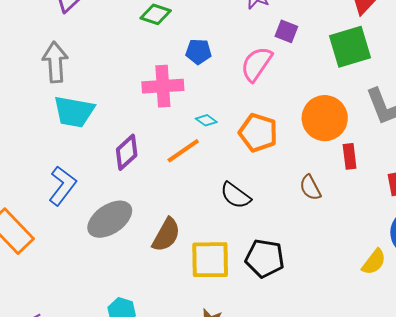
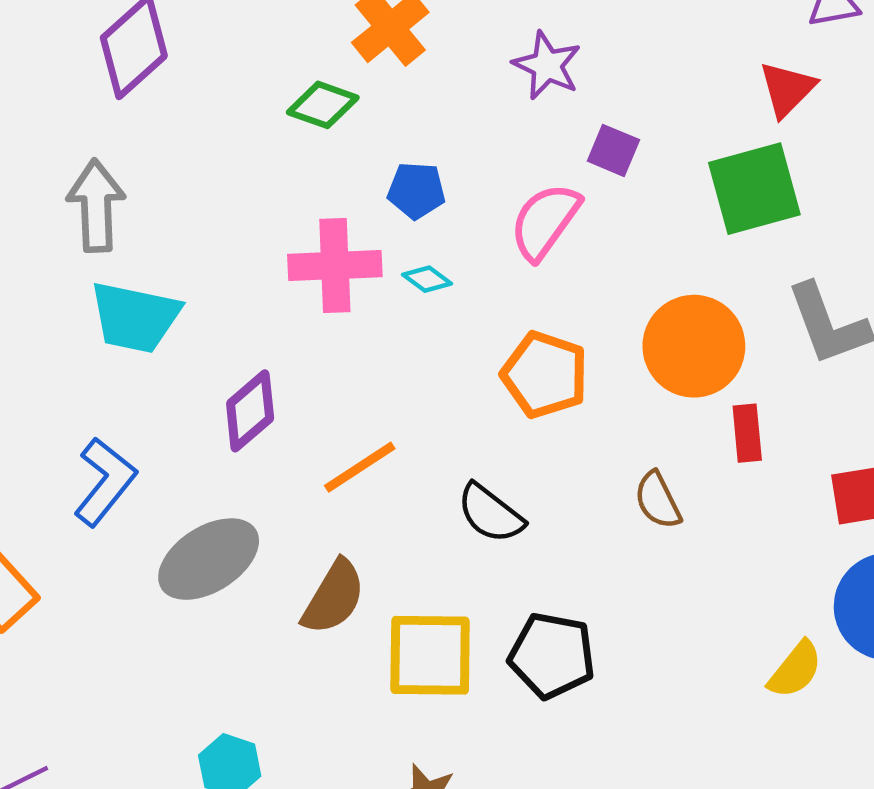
cyan diamond: (206, 120) -> (427, 279), moved
orange line: (183, 151) -> (360, 467), moved

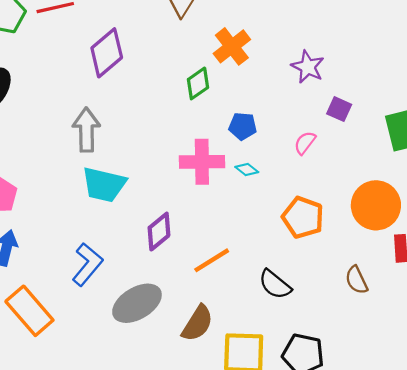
green diamond: (323, 105) -> (198, 83), turned -56
pink semicircle: (545, 221) -> (305, 143), size x0.6

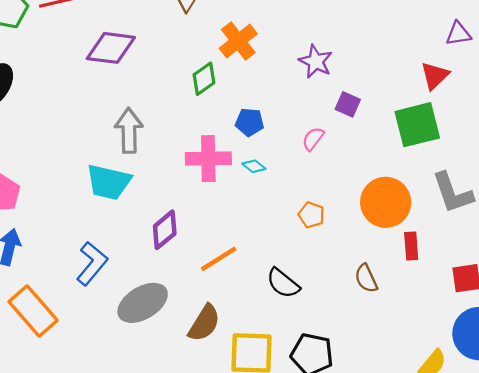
purple diamond: (107, 53) -> (111, 48), turned 48
gray arrow: (86, 130) -> (129, 130), moved
orange pentagon: (303, 217) -> (311, 215), size x0.6

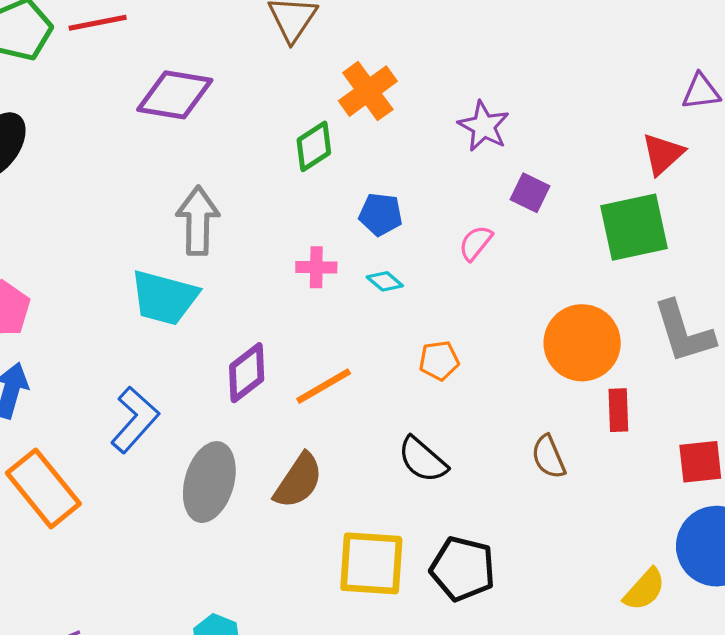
pink cross: (208, 159) -> (316, 267), size x0.6
orange pentagon: (311, 215) -> (439, 361), moved, turned -30
orange line: (219, 259) -> (324, 386), moved
gray ellipse: (143, 303) -> (209, 482), turned -45
brown semicircle: (204, 323) -> (298, 481), moved

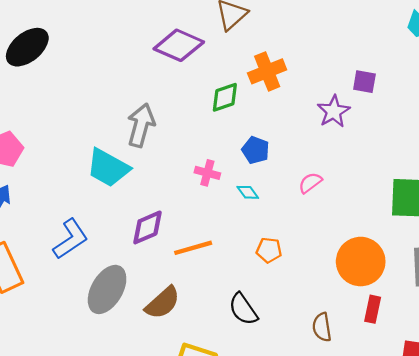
purple diamond: (175, 95) -> (179, 45), moved
purple square: (530, 193) -> (364, 82), moved, turned -30

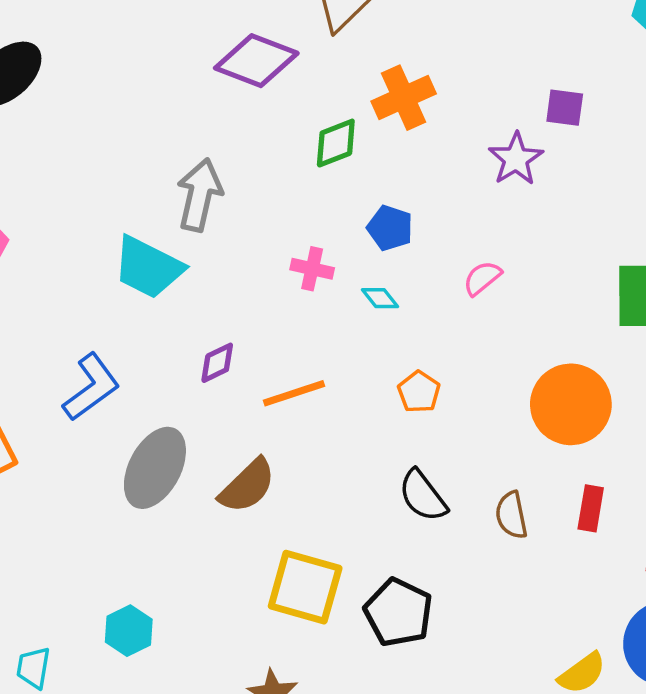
purple diamond: (147, 227) -> (217, 363), size x0.7
orange pentagon: (269, 250) -> (419, 392), turned 30
black semicircle: (243, 309) -> (423, 496), moved
red rectangle: (373, 309) -> (591, 508), moved

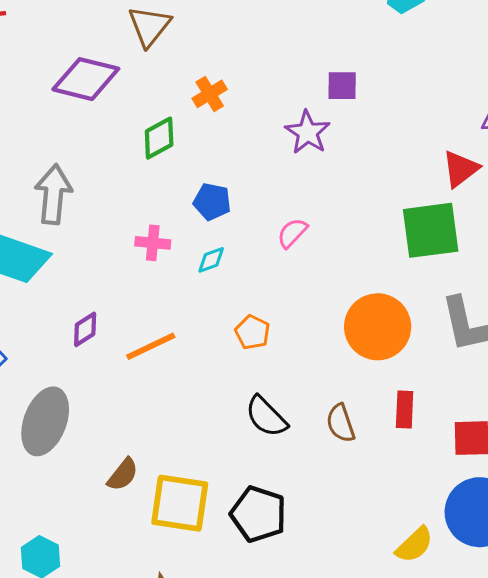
orange cross: (404, 98) -> (210, 94), size x0.7
cyan diamond: (380, 298) -> (211, 260), turned -64
brown semicircle: (247, 486) -> (123, 475), moved, size x0.7

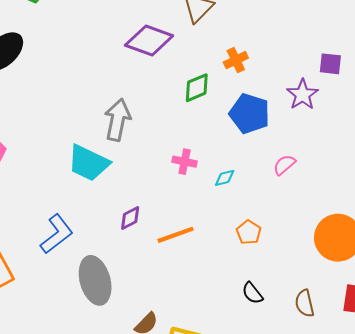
blue pentagon: (212, 202) -> (250, 114), moved, size x1.5
black semicircle: (266, 417) -> (252, 293), size x0.7
gray ellipse: (45, 421) -> (95, 280), turned -42

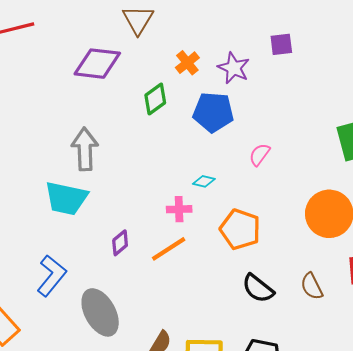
purple star: (302, 95) -> (234, 68), moved
pink cross: (185, 162) -> (179, 209), moved
cyan diamond: (225, 178) -> (204, 181), turned 40
orange pentagon: (249, 232) -> (240, 229), size x1.6
black semicircle: (252, 293) -> (258, 288), size x1.4

